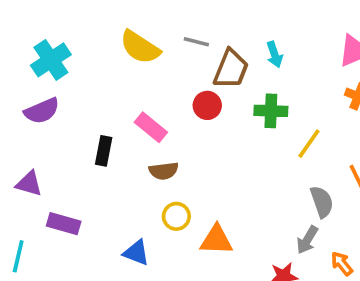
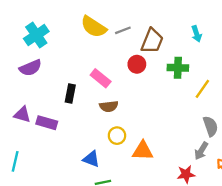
gray line: (196, 42) -> (123, 30), moved, turned -35
cyan arrow: (275, 55) -> (197, 34), moved
purple rectangle: (64, 224) -> (47, 123), moved

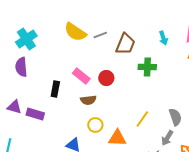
red circle: (137, 64) -> (106, 78), moved
purple semicircle: (30, 68) -> (21, 67), turned 108
yellow line: (202, 89) -> (142, 119), moved

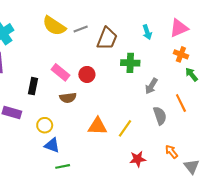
yellow line: (142, 119) -> (125, 128), moved
yellow circle: (95, 125) -> (45, 125), moved
orange triangle: (117, 138) -> (97, 126), moved
gray arrow: (167, 138) -> (151, 86), moved

